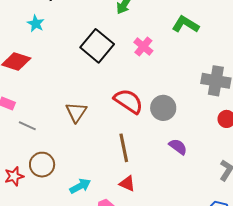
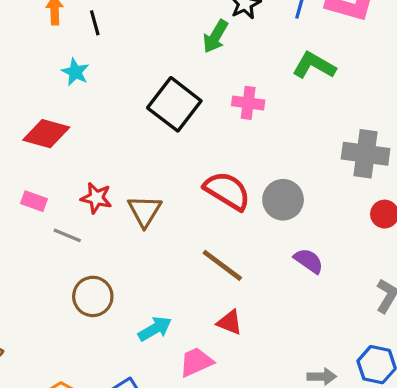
pink cross: (143, 46) -> (248, 103), turned -30
brown line: (124, 148) -> (222, 265), turned -40
red star: (14, 176) -> (96, 198), moved, turned 30

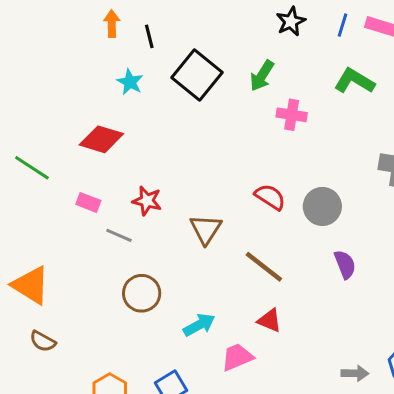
green arrow: (215, 36) -> (262, 76), moved
black square: (174, 104) -> (197, 75), moved
red semicircle: (227, 191) -> (270, 197), size x0.7
brown triangle: (145, 211) -> (206, 229), moved
purple semicircle: (309, 261) -> (345, 264), turned 32

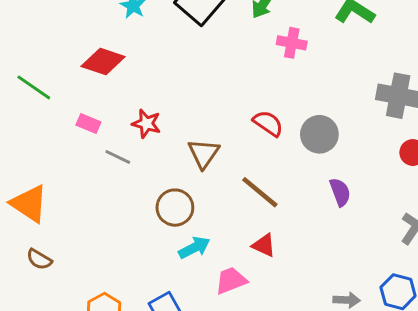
brown circle: (142, 293) -> (175, 208), moved

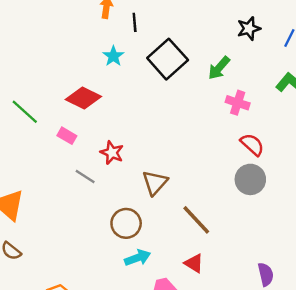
pink rectangle: (88, 123) -> (67, 136), moved
red semicircle: (268, 123) -> (252, 145), moved
purple semicircle: (340, 192) -> (266, 274), moved

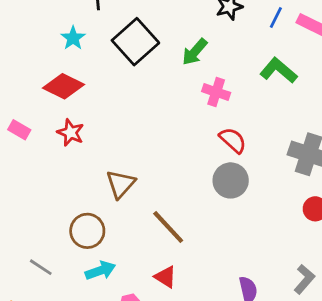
red diamond: (83, 98) -> (63, 86), moved
red star: (112, 153) -> (71, 133), moved
gray line: (85, 177) -> (41, 267), moved

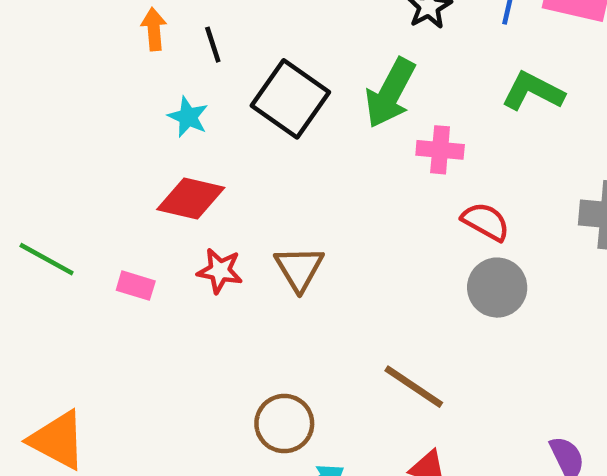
green arrow: (195, 52) -> (390, 93), size x1.4
brown triangle: (121, 184) -> (299, 268), moved

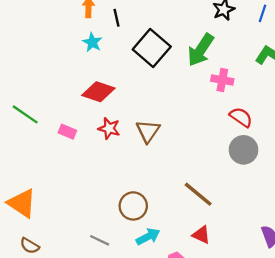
cyan star: (188, 117) -> (92, 42), moved

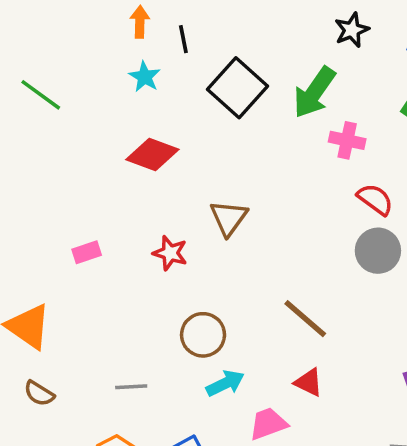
green line: (25, 114) -> (41, 95), moved
red star: (109, 128) -> (170, 253), moved
pink rectangle: (67, 132) -> (87, 252), moved, turned -42
gray line: (100, 240) -> (131, 387), moved, turned -30

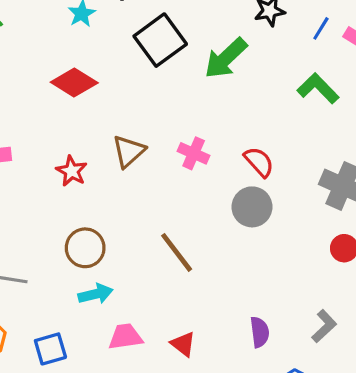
pink cross: (347, 140) -> (194, 153), moved
red triangle: (309, 382) -> (183, 344), moved

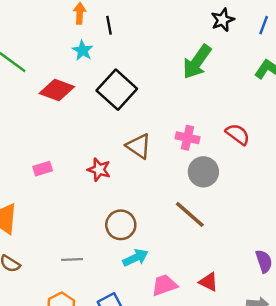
black square: (160, 40) -> (117, 90), moved
red diamond: (74, 82) -> (57, 90), moved
brown triangle: (129, 151) -> (139, 146), turned -32
gray circle: (252, 207) -> (203, 172), moved

